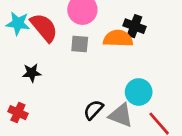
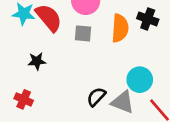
black cross: (135, 26) -> (148, 19), moved
orange semicircle: (118, 38) -> (120, 28), turned 92

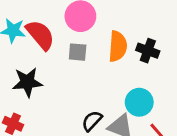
black cross: (148, 19) -> (148, 51), moved
black star: (37, 61) -> (27, 82), size x1.5

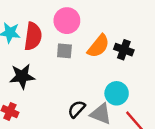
red semicircle: (40, 35) -> (33, 36), turned 48
orange semicircle: (118, 46) -> (98, 46), turned 35

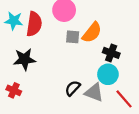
black cross: (124, 50) -> (111, 53), moved
gray square: (64, 51) -> (73, 37), moved

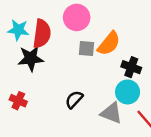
black star: (24, 59) -> (31, 58), moved
black semicircle: (73, 88) -> (74, 99), moved
red cross: (14, 90) -> (18, 101), moved

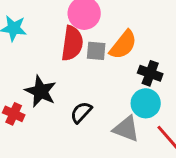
red semicircle: (42, 34) -> (72, 43), moved
black star: (31, 58) -> (41, 91), moved, turned 30

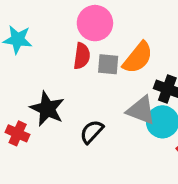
red semicircle: (72, 43) -> (82, 56), size x0.7
gray triangle: (126, 129) -> (141, 110), moved

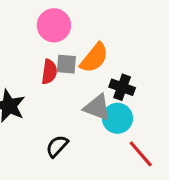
red semicircle: (82, 56) -> (49, 72), moved
black semicircle: (92, 132) -> (57, 146), moved

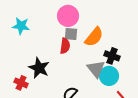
gray square: (66, 64) -> (71, 34), moved
gray triangle: (97, 107) -> (96, 69), turned 30

